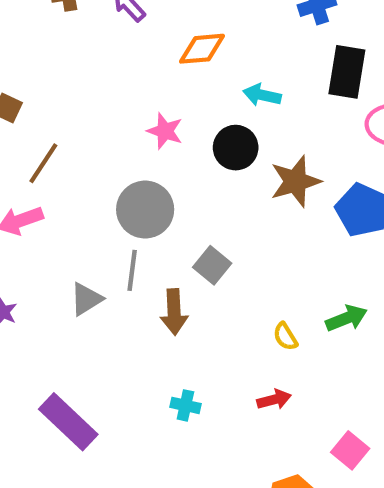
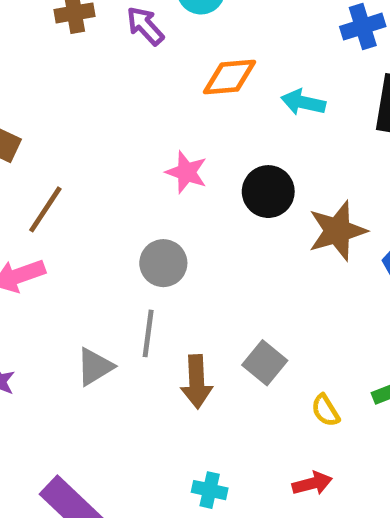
cyan arrow: (262, 95) -> (303, 102), moved
gray circle: (145, 210) -> (163, 263), size x0.7
gray square: (212, 265) -> (265, 363), moved

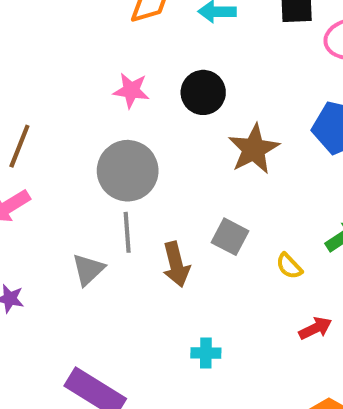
brown star: (337, 231) -> (254, 149), moved
gray circle: (163, 263) -> (128, 171), size x1.5
red arrow: (312, 483) -> (315, 328), moved

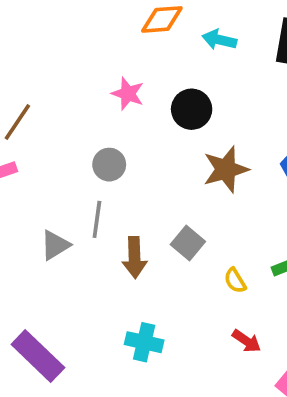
gray circle: (128, 171) -> (109, 165), size x0.6
red arrow: (315, 328) -> (246, 341), turned 48
cyan cross: (206, 353) -> (144, 342), size x1.4

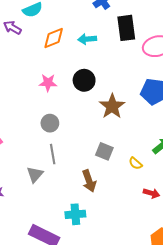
brown arrow: (135, 257) -> (89, 181), moved
cyan cross: (144, 342) -> (75, 214), moved

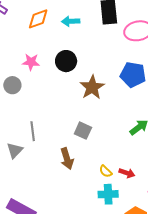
gray circle: (50, 123) -> (12, 85), moved
yellow semicircle: (135, 163) -> (106, 171), moved
cyan cross: (75, 214) -> (108, 194), moved

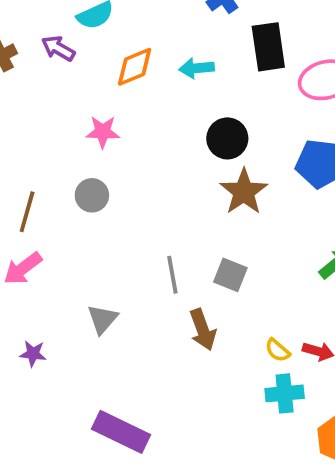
black circle: (66, 61) -> (227, 138), moved
pink star: (31, 62) -> (103, 132), moved
gray line: (33, 131) -> (172, 275), moved

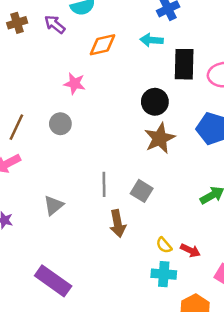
black rectangle: (268, 47) -> (184, 64), moved
cyan arrow: (197, 68) -> (152, 40), moved

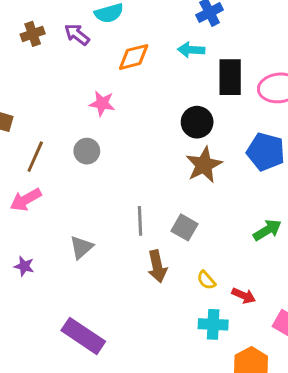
yellow semicircle: (164, 245) -> (206, 280), moved

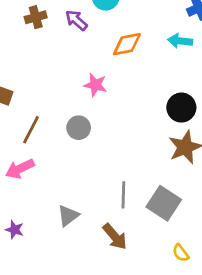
gray square: (184, 227) -> (164, 203), size x1.4
brown arrow: (157, 266) -> (115, 237), moved, turned -32

